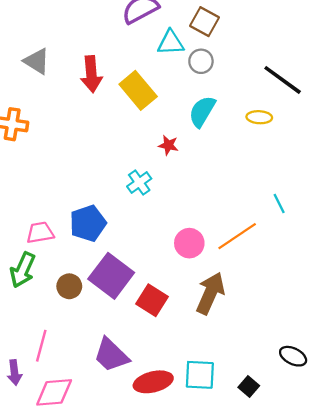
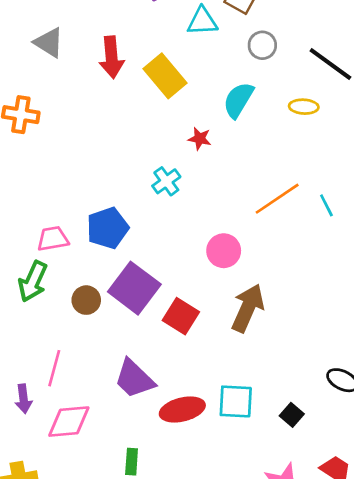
gray circle: (201, 61) -> (262, 45), moved
orange line: (237, 236) -> (277, 199), moved

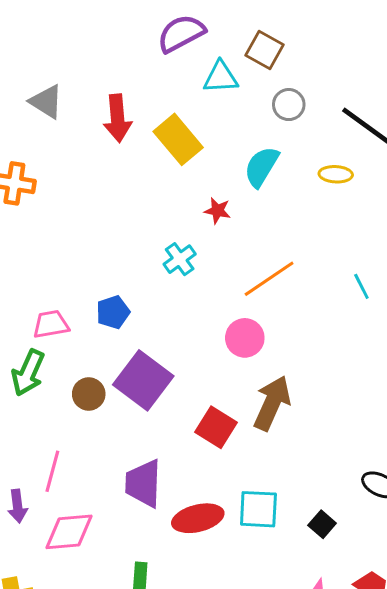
orange line: (277, 199) -> (269, 279), moved
blue pentagon: (108, 228) -> (113, 312), size x0.7
red square: (181, 316) -> (216, 427), moved
purple trapezoid: (134, 379) -> (143, 483), turned 48

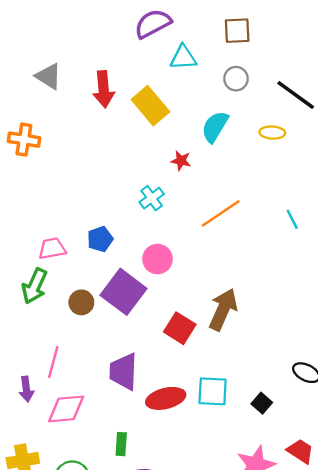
brown square: (264, 50) -> (237, 31), moved, turned -32
pink circle: (245, 338) -> (157, 259), moved

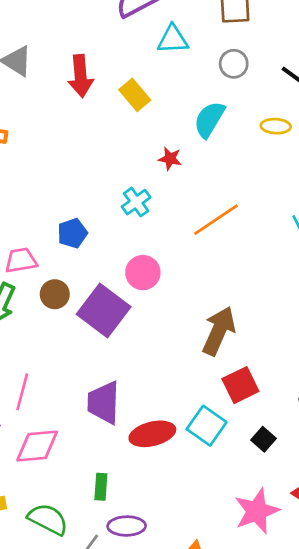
yellow rectangle: (150, 106) -> (135, 95), size x0.7
blue pentagon: (100, 239) -> (72, 233), moved
brown circle: (81, 302) -> (55, 294), moved
red square: (180, 328) -> (240, 385), moved, turned 32
cyan square: (213, 391) -> (207, 426), turned 32

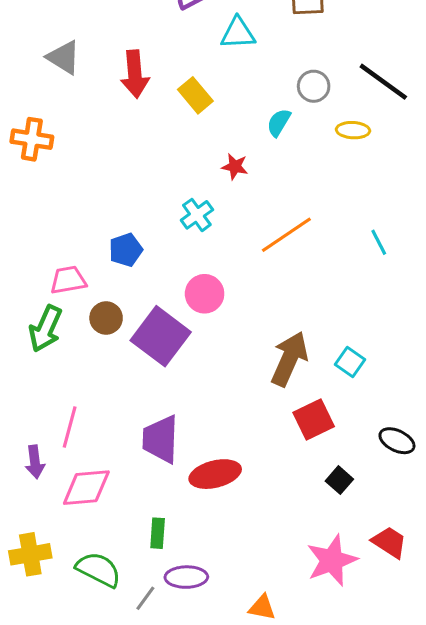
gray circle: (234, 64) -> (314, 86), moved
cyan semicircle: (209, 119) -> (279, 123), size x0.7
cyan square: (207, 426) -> (350, 362), moved, size x0.7

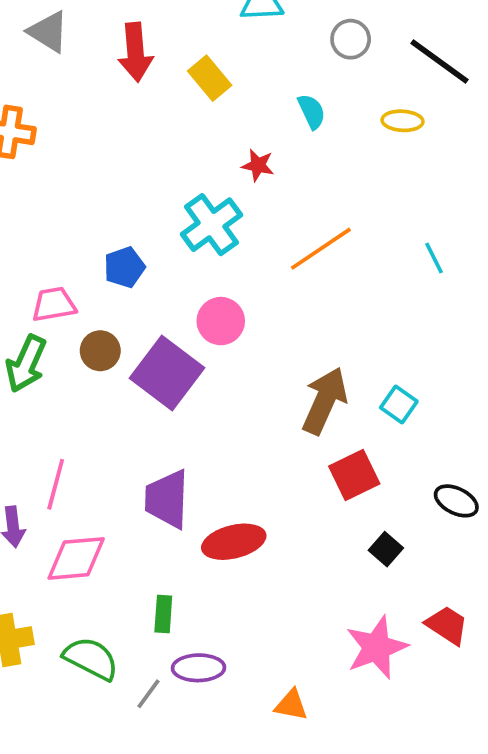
gray circle: (314, 86) -> (351, 39), moved
cyan semicircle: (279, 123) -> (312, 112), turned 124
cyan cross: (197, 215) -> (211, 225), size x1.5

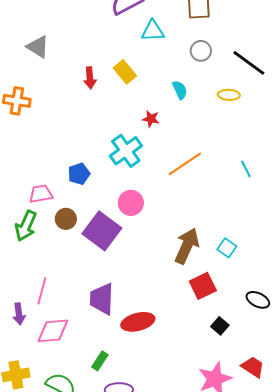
red arrow: (135, 52) -> (90, 78), moved, size x0.7
green rectangle: (163, 614) -> (100, 361), turned 30

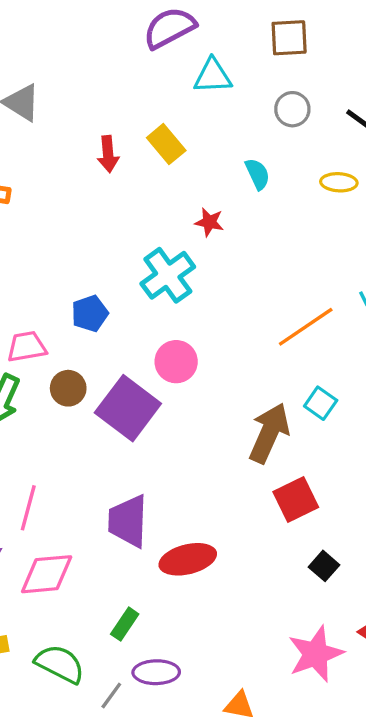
orange line: (185, 164) -> (306, 327), moved
cyan square: (227, 248) -> (321, 403), moved

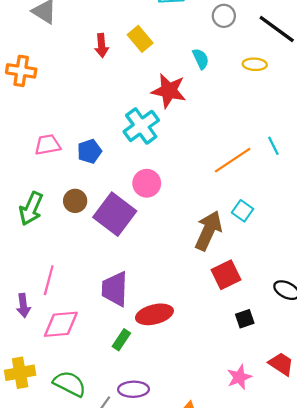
red star: (209, 222) -> (169, 91), size x1.8
pink trapezoid: (27, 347) -> (48, 145), moved
black square: (324, 566) -> (245, 319), turned 30
green rectangle: (125, 624) -> (121, 340), moved
pink star: (316, 654) -> (239, 377), size x0.7

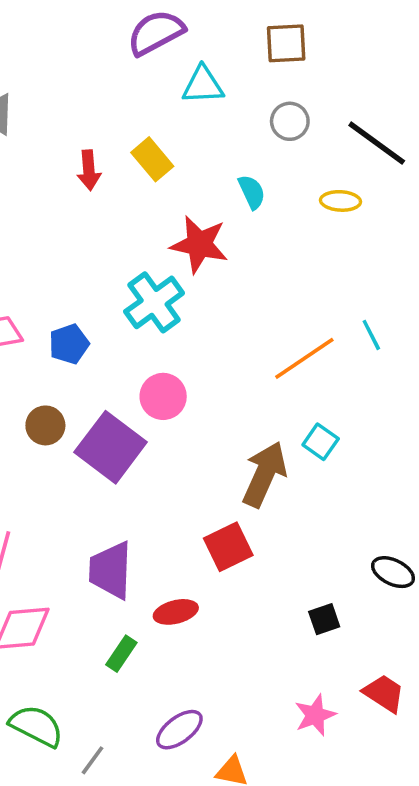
red square: (226, 275) -> (228, 547), moved
red ellipse: (154, 314) -> (176, 612), size x0.7
purple ellipse: (134, 389) -> (179, 730), moved, turned -36

